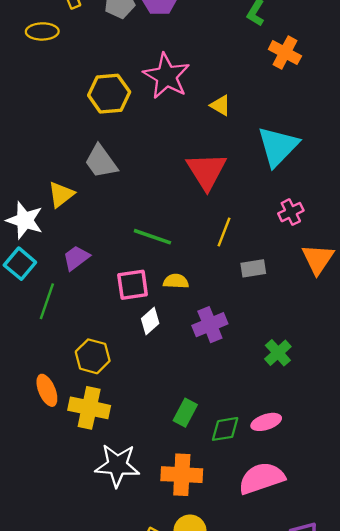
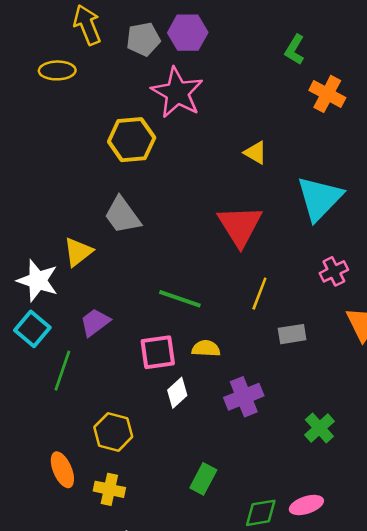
pink star: (167, 76) -> (177, 93), moved
yellow cross: (89, 408) -> (109, 489), size x0.7
green rectangle: (185, 413) -> (203, 479), moved

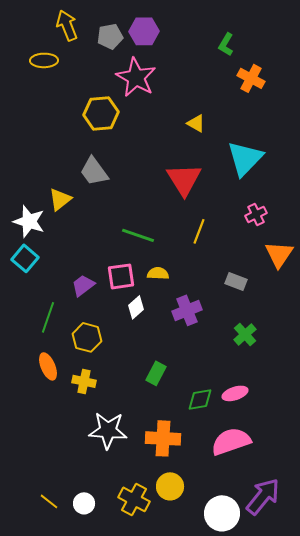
purple trapezoid: (95, 322) -> (83, 285), moved
gray rectangle: (292, 334) -> (236, 281), moved, turned 30
green line: (62, 371) -> (48, 317), moved

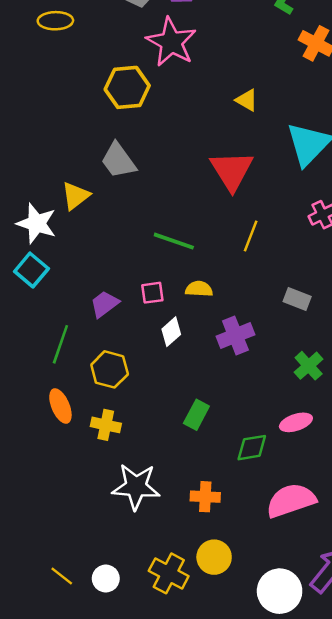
pink square: (121, 276) -> (152, 293), size x0.7
pink ellipse: (235, 393) -> (296, 422), moved
orange cross: (163, 438) -> (205, 497), size x0.7

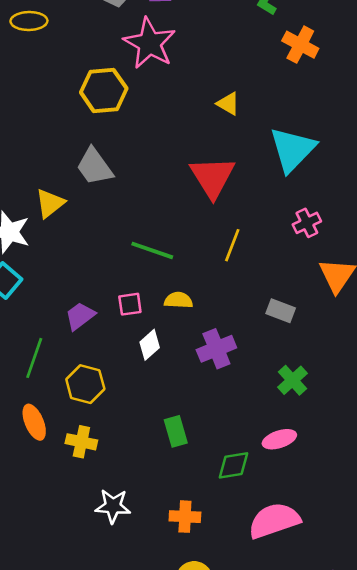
green rectangle: (196, 415) -> (176, 431), turned -44
white star: (136, 487) -> (113, 506), size x0.7

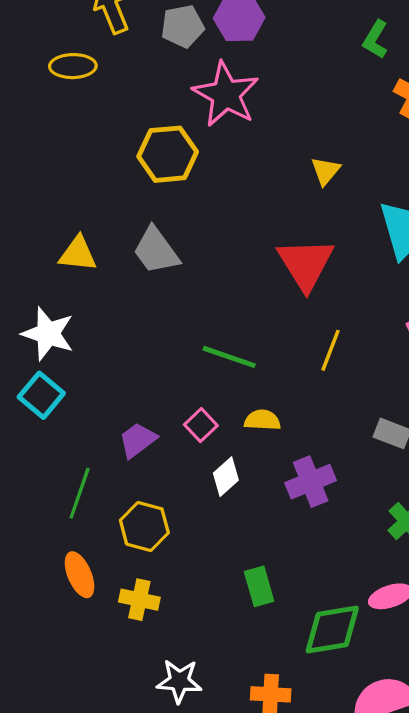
yellow triangle: (228, 104) -> (326, 171), turned 40
yellow triangle: (50, 203) -> (78, 254), moved, turned 44
pink square: (130, 304) -> (201, 425), turned -35
green diamond: (233, 465) -> (332, 630), size x1.4

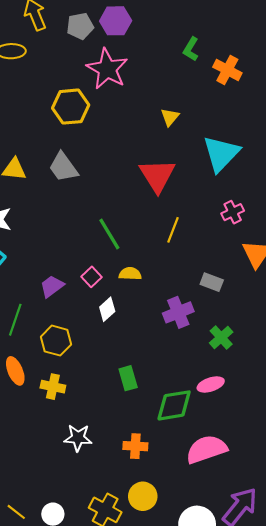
green L-shape: (375, 39) -> (191, 49), moved
green line: (229, 357) -> (109, 234), turned 40
purple cross: (311, 482) -> (178, 312), moved

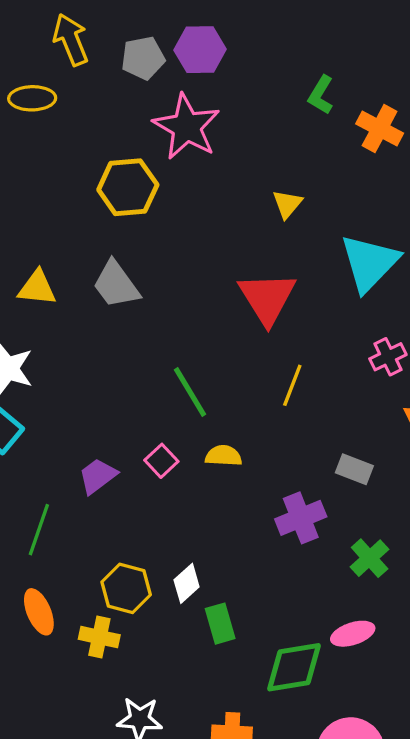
white diamond: (107, 309) -> (187, 583), moved
yellow hexagon: (56, 341) -> (126, 588), moved

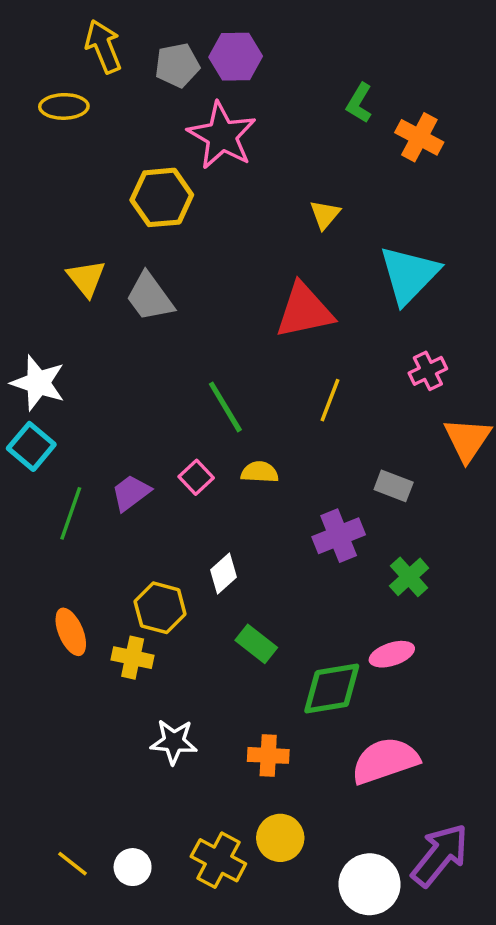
yellow triangle: (37, 288) -> (86, 278), moved, turned 45
red triangle: (267, 298) -> (304, 311), turned 50
green line: (39, 530) -> (71, 513), moved
white diamond: (187, 583) -> (224, 573), moved
green rectangle: (220, 624) -> (256, 644), turned -36

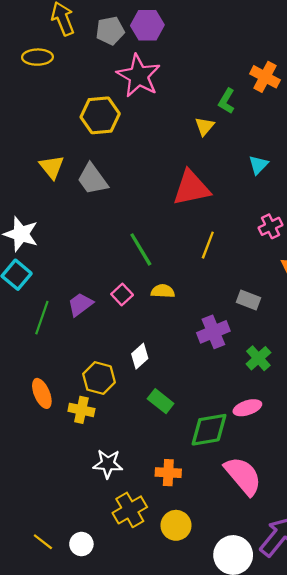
green L-shape: (359, 103) -> (227, 101), moved
cyan triangle: (409, 275) -> (258, 165), size x0.5
pink semicircle: (385, 761) -> (243, 476), turned 69
yellow cross: (218, 860) -> (130, 510), moved, turned 32

